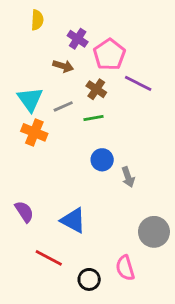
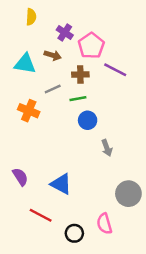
brown cross: (96, 89) -> (80, 75), turned -35
cyan triangle: (30, 99) -> (25, 64), moved, turned -45
blue circle: (102, 160) -> (88, 120), moved

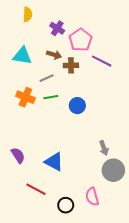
brown arrow: (53, 55) -> (54, 55), moved
green line: (78, 99) -> (51, 97), moved
gray arrow: (107, 148) -> (104, 148), moved

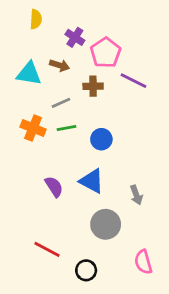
brown arrow: (54, 55) -> (60, 65), moved
purple semicircle: (18, 155) -> (54, 187), moved
blue triangle: (54, 162) -> (92, 181), moved
gray circle: (113, 170) -> (106, 224), moved
pink semicircle: (92, 197) -> (143, 262), moved

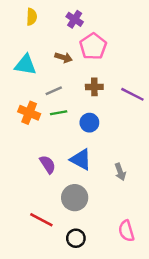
purple cross: (75, 37) -> (75, 19), moved
brown arrow: (60, 65) -> (64, 57), moved
purple line: (133, 81) -> (132, 94), moved
brown cross: (93, 86) -> (94, 87), moved
gray circle: (106, 224) -> (75, 198), moved

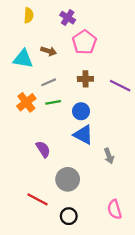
brown arrow: (64, 57) -> (49, 51), moved
orange cross: (29, 113) -> (26, 102), turned 30
blue triangle: (81, 160) -> (83, 135), moved

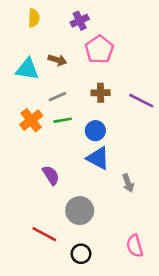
purple cross: (68, 18) -> (80, 21), turned 32

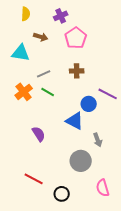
brown arrow: (57, 60) -> (41, 37), moved
purple line: (141, 101) -> (108, 94), moved
green line: (63, 120) -> (48, 92), turned 40
blue circle: (95, 131) -> (89, 104), moved
gray circle: (80, 211) -> (81, 161), moved

